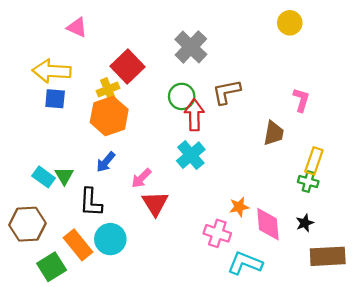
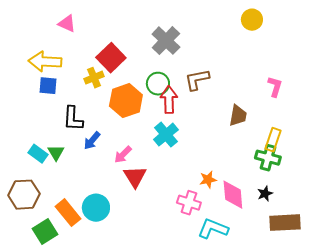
pink L-shape: (301, 100) -> (275, 87), moved
orange hexagon: (109, 116) -> (126, 101), moved
green cross: (308, 182) -> (268, 158), size x1.4
black L-shape: (91, 202) -> (73, 119), moved

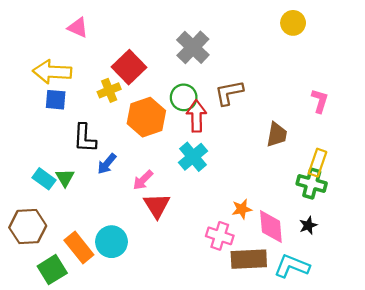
brown rectangle: (285, 223) -> (249, 259), moved
cyan L-shape: (213, 229) -> (292, 266), moved

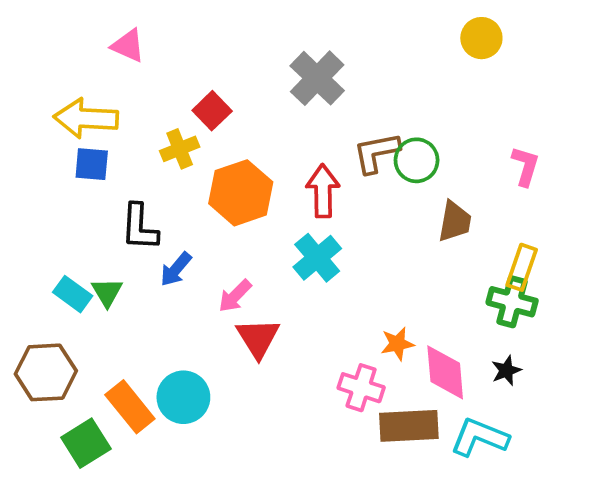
red square: (129, 67) -> (212, 111), size x0.7
green circle: (184, 97) -> (417, 160), moved

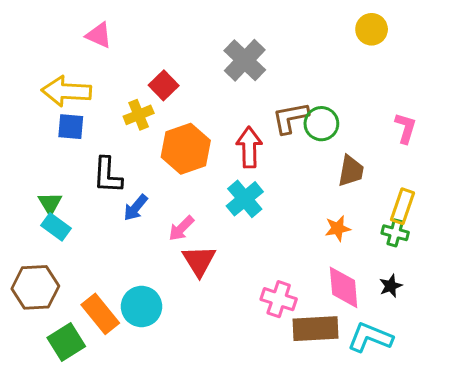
green triangle: (107, 292) -> (50, 203), moved
green cross: (512, 302) -> (395, 233), size x0.7
orange star: (397, 344) -> (338, 228), moved

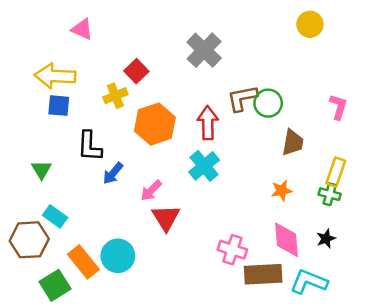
cyan rectangle: (56, 227) -> (55, 216), moved

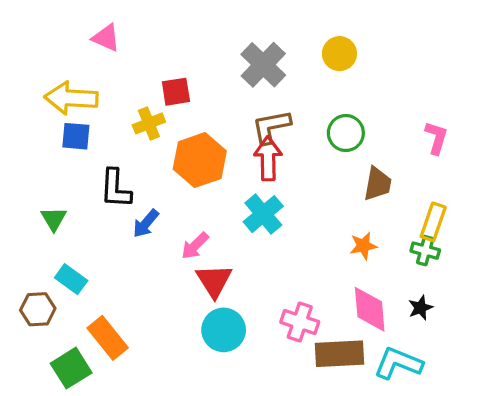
yellow circle: (310, 24) -> (339, 54), moved
red square: (136, 71) -> (176, 92), turned 35
brown L-shape: (242, 98) -> (271, 127), moved
brown hexagon: (29, 240) -> (38, 309), size x0.7
cyan circle: (118, 256) -> (224, 330), moved

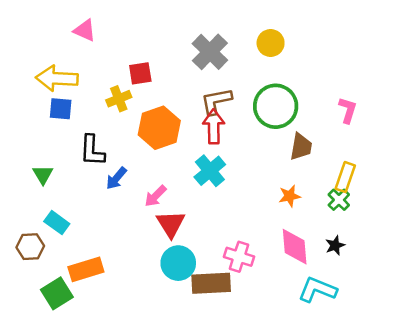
green circle: (346, 133) -> (276, 106), size x1.5
green cross: (425, 251) -> (339, 200), turned 30
orange rectangle: (108, 338) -> (86, 269), turned -68
brown rectangle: (339, 354) -> (211, 283), moved

